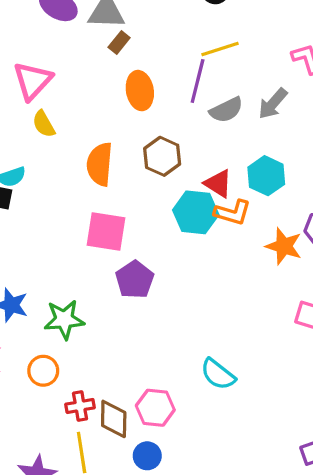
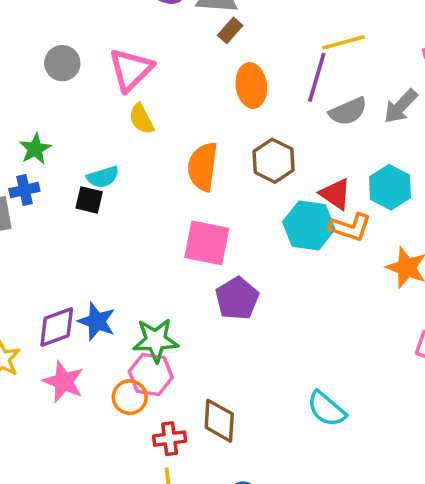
pink hexagon: (155, 408) -> (151, 374), moved
brown diamond: (114, 419) -> (219, 421), moved

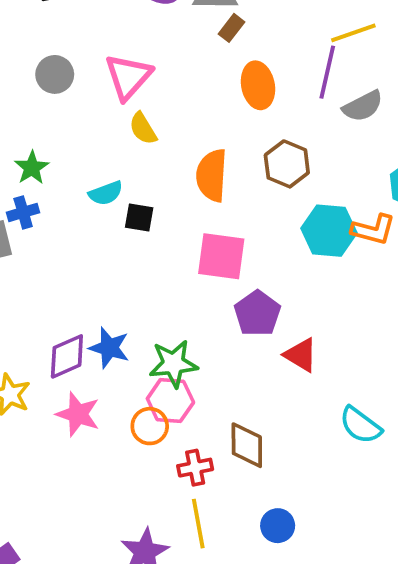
red triangle: (335, 194) -> (301, 355), moved
black square: (89, 200) -> (139, 218), moved

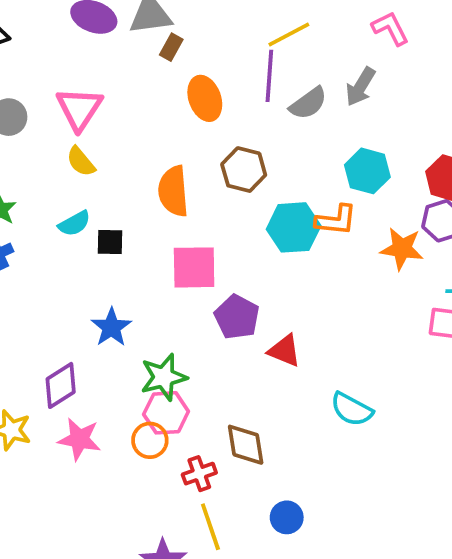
yellow semicircle: (143, 129) -> (81, 162), moved
blue star: (109, 348) -> (111, 327), moved, turned 30

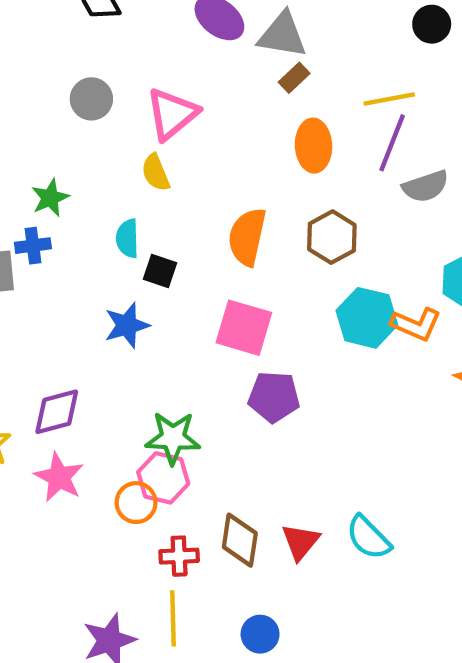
yellow line: (289, 34) -> (389, 99), moved
cyan semicircle: (74, 223) -> (127, 238), turned 100
purple pentagon: (237, 317) -> (274, 397), turned 30
blue star: (111, 327) -> (127, 325), moved
red triangle: (284, 351) -> (300, 542), moved, turned 30

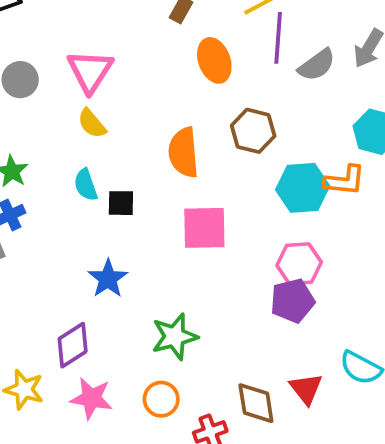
blue star: (127, 325) -> (108, 279), moved
purple pentagon: (274, 397) -> (292, 301), moved
pink hexagon: (163, 478) -> (299, 264), moved

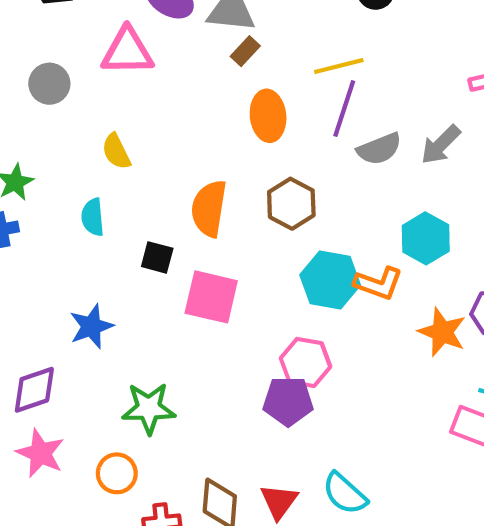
pink triangle: (90, 71) -> (127, 51), moved, turned 42
black square: (121, 203) -> (157, 257), moved

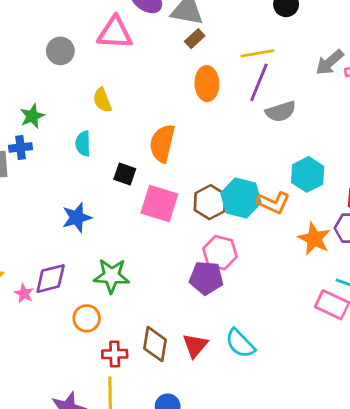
gray arrow: (441, 145) -> (330, 62), moved
brown hexagon: (291, 204) -> (210, 202), moved
purple diamond: (34, 390) -> (51, 279), moved
pink star: (40, 453) -> (24, 293), moved, size x0.6

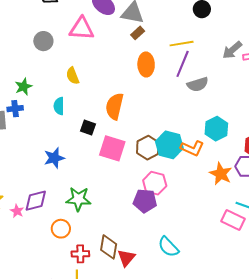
red triangle: (195, 345) -> (126, 258), moved

